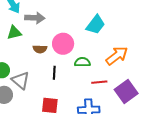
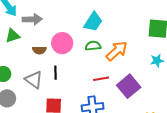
green semicircle: (82, 62) -> (93, 46), moved
gray triangle: (21, 80) -> (34, 80), moved

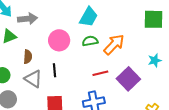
brown semicircle: (39, 50) -> (28, 57), moved, turned -80
cyan star: (157, 61) -> (155, 60), moved

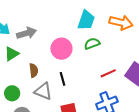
orange arrow: (114, 45) -> (121, 23), moved, turned 70

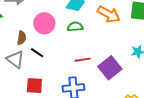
brown semicircle: (34, 70) -> (22, 38), moved
black line: (62, 79) -> (37, 53), turned -56

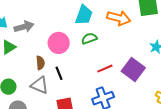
black line: (37, 53) -> (59, 73), turned 48

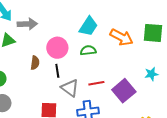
black line: (59, 73) -> (57, 71), moved
gray triangle: (40, 85) -> (70, 88), moved

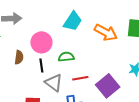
green semicircle: (88, 50) -> (66, 57), moved

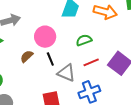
brown semicircle: (19, 57) -> (27, 56), turned -128
green semicircle: (66, 57) -> (84, 40), moved

